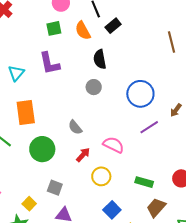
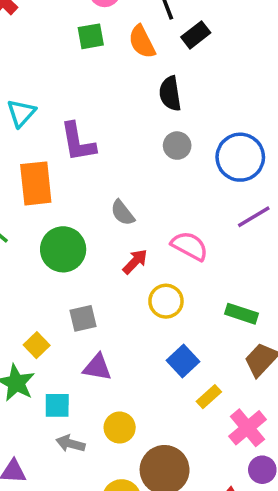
purple L-shape: (50, 63) -> (78, 142), moved
gray circle: (94, 87) -> (177, 146), moved
gray square: (55, 188) -> (83, 318), turned -35

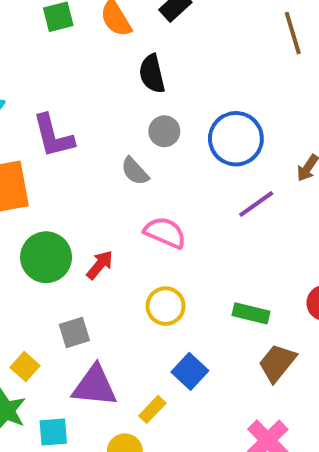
gray semicircle: (123, 213) -> (135, 171), moved
pink semicircle: (189, 246) -> (165, 233), moved
red arrow: (135, 262) -> (100, 265), moved
purple triangle: (97, 367) -> (95, 386), size x1.4
yellow rectangle: (209, 397) -> (152, 409), moved

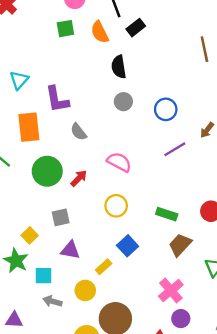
blue circle: (236, 139) -> (166, 109), size x0.7
gray semicircle: (135, 171) -> (78, 132), moved
purple triangle: (95, 386) -> (70, 250), size x0.7

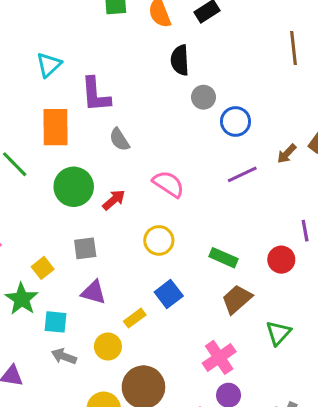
gray circle: (123, 102) -> (203, 97), moved

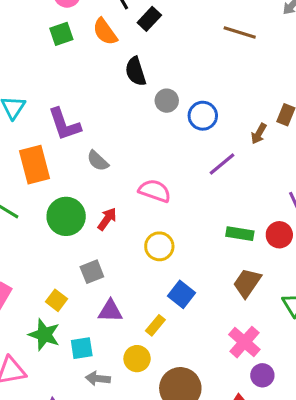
brown line: (294, 48) -> (240, 32), turned -52
green rectangle: (223, 258) -> (240, 234), moved

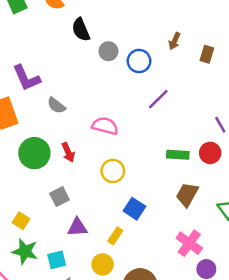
brown arrow: (259, 134) -> (174, 41), moved
red arrow: (107, 219) -> (68, 152), turned 126
yellow square: (57, 300) -> (21, 221), moved

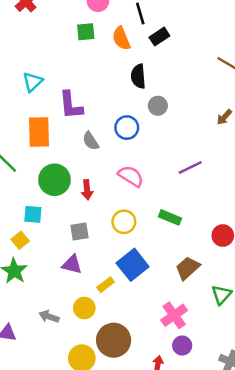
blue circle: (139, 61) -> (127, 128), moved
green rectangle: (178, 155) -> (170, 217), moved
gray square: (59, 197) -> (79, 232), moved
blue square: (134, 209) -> (133, 265), size x1.4
cyan square: (57, 260) -> (33, 214), moved

